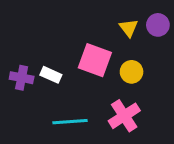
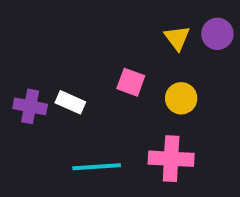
pink square: (95, 60) -> (131, 82), size x0.6
pink cross: (124, 116) -> (171, 159), turned 36

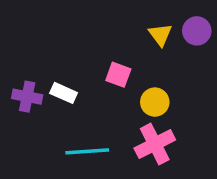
yellow circle: (181, 98) -> (155, 102), moved
pink cross: (171, 159) -> (155, 144), turned -30

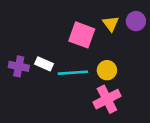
pink square: (118, 75) -> (82, 35), moved, size x1.5
cyan line: (87, 151) -> (73, 73), moved

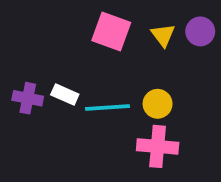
pink square: (82, 35) -> (111, 31), moved
pink cross: (107, 99) -> (158, 146), turned 32

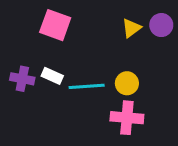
pink square: (111, 31) -> (55, 25), moved
yellow triangle: (163, 35) -> (131, 28), turned 30

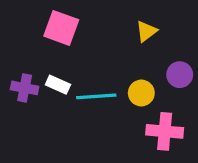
purple circle: (161, 25) -> (180, 75), moved
pink cross: (127, 118) -> (165, 131), moved

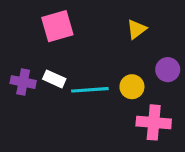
pink square: (61, 28) -> (57, 26), turned -36

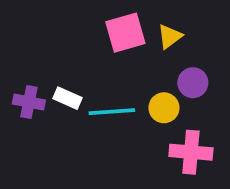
pink square: (57, 26) -> (125, 33), moved
purple circle: (168, 70) -> (193, 83), moved

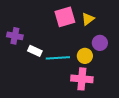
purple cross: (29, 102) -> (15, 36), moved
pink cross: (191, 152) -> (82, 79), moved

